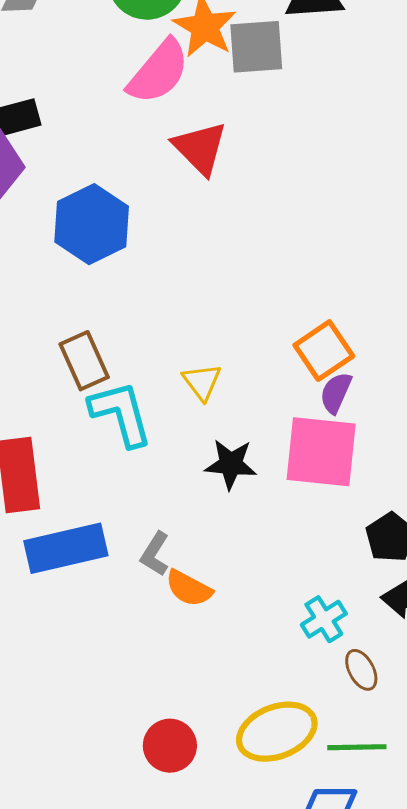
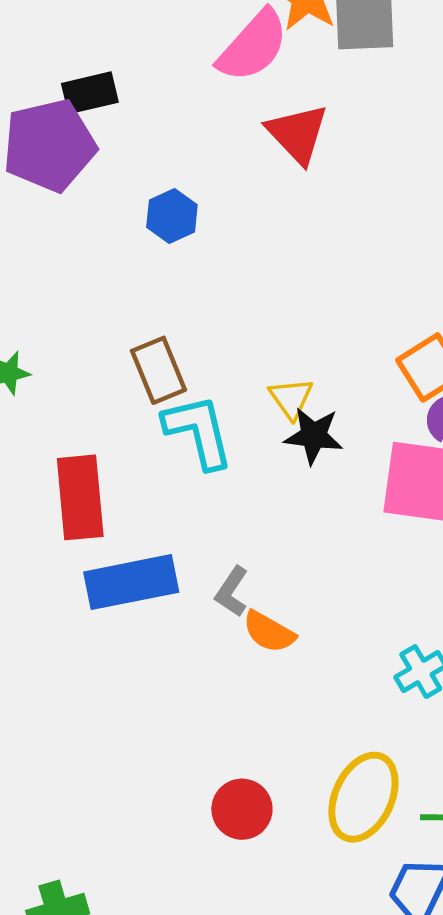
blue hexagon: (92, 224) -> (172, 216), size x0.6
black star: (231, 464) -> (314, 436), moved
yellow ellipse: (277, 732) -> (363, 797), turned -46

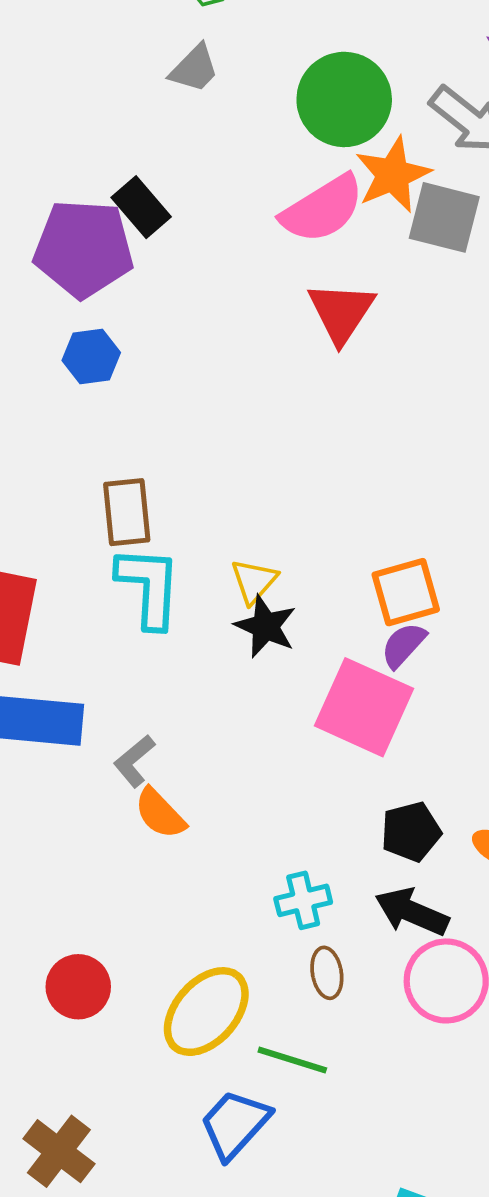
black rectangle: (90, 93) -> (141, 207), turned 46
blue hexagon: (172, 216) -> (91, 356), moved

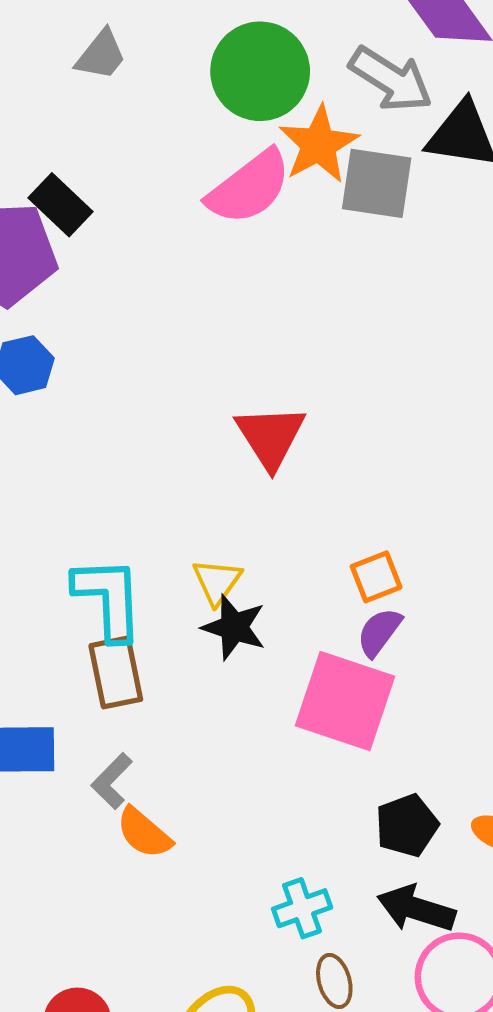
red triangle: (341, 312) -> (271, 437), moved
brown rectangle: (127, 512) -> (116, 672), moved
orange square: (406, 592) -> (376, 577), size x0.7

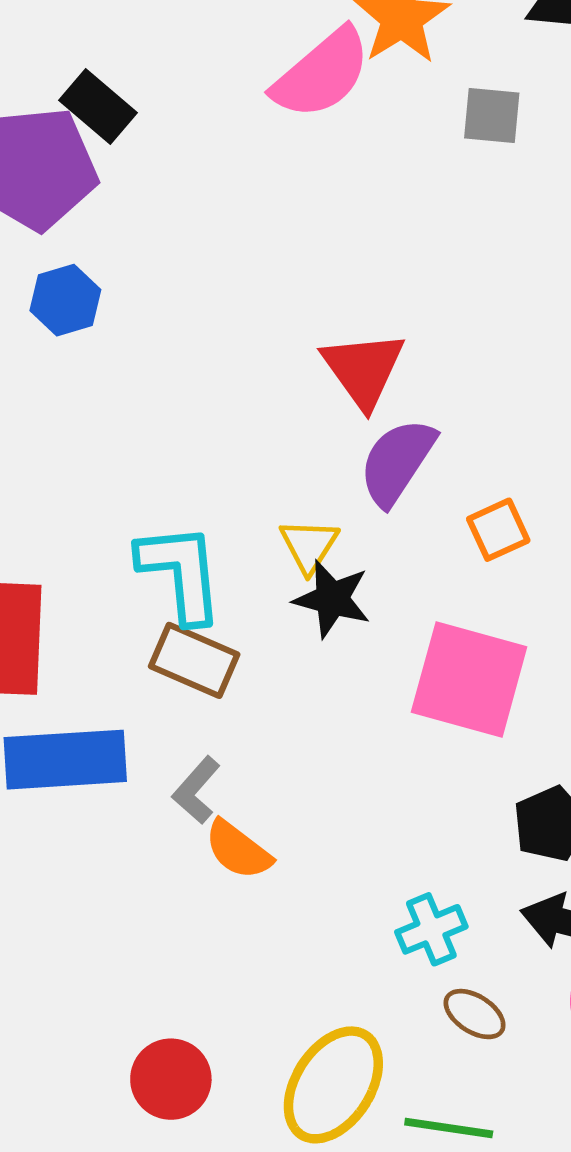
gray square: (377, 183) -> (492, 115), moved, size x0.7
purple semicircle: (379, 632) -> (397, 462), moved, size x1.5
brown rectangle: (116, 672) -> (194, 660), turned -52
brown ellipse: (334, 981) -> (475, 1014), turned -39

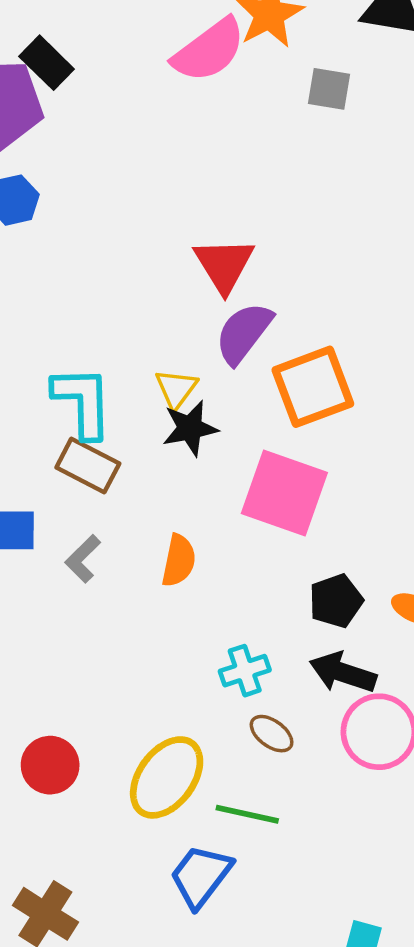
orange square: (498, 530) -> (313, 387), size x1.8
black star: (332, 599) -> (190, 428), turned -30
orange semicircle: (238, 850) -> (179, 561), moved, turned -120

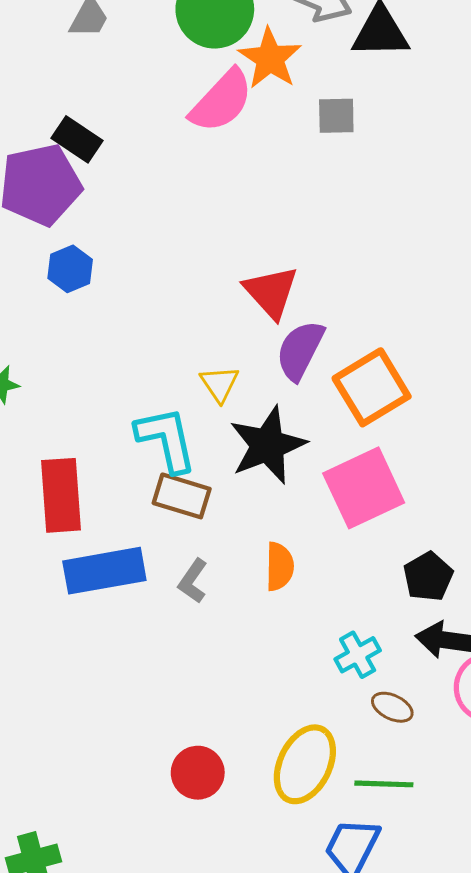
yellow triangle: (176, 389) -> (220, 384), moved
black star: (190, 428) -> (268, 445), size x1.5
pink square: (284, 493) -> (364, 488), turned -34

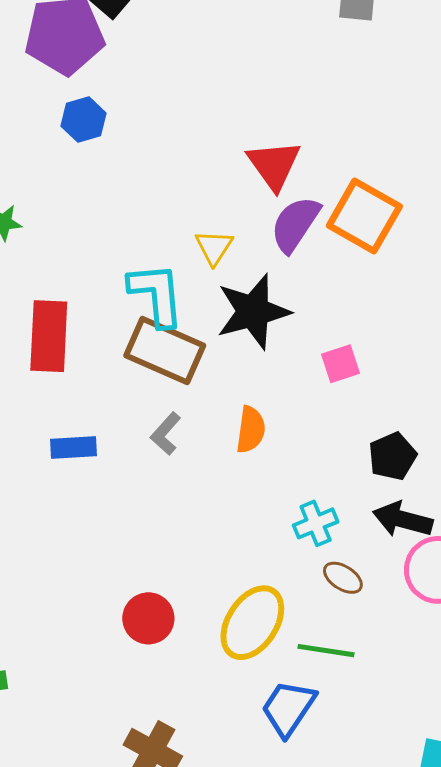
orange square: (372, 387) -> (364, 216), moved, turned -36
pink square: (364, 488) -> (341, 364), size x0.5
brown rectangle: (182, 496) -> (165, 351), size x1.4
blue rectangle: (104, 571) -> (73, 447), moved, size x0.6

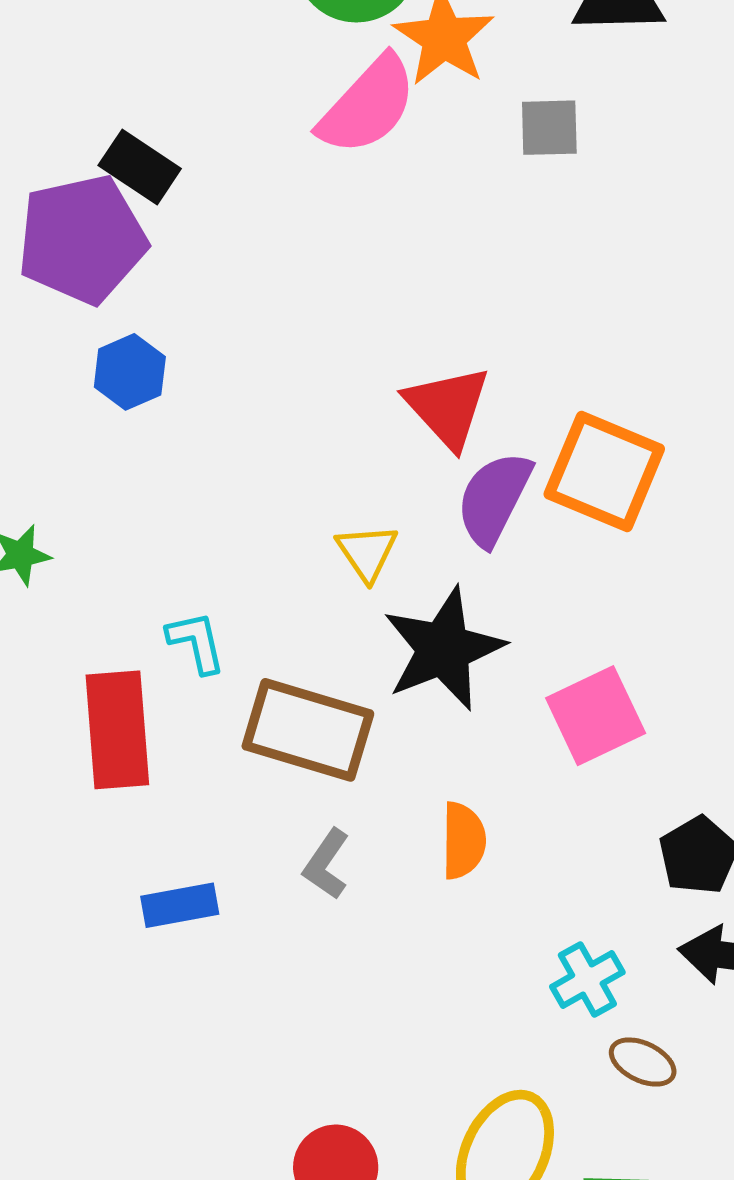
cyan L-shape: (156, 294) -> (196, 642), moved, size x0.6
pink square: (341, 364) -> (596, 716), size x1.5

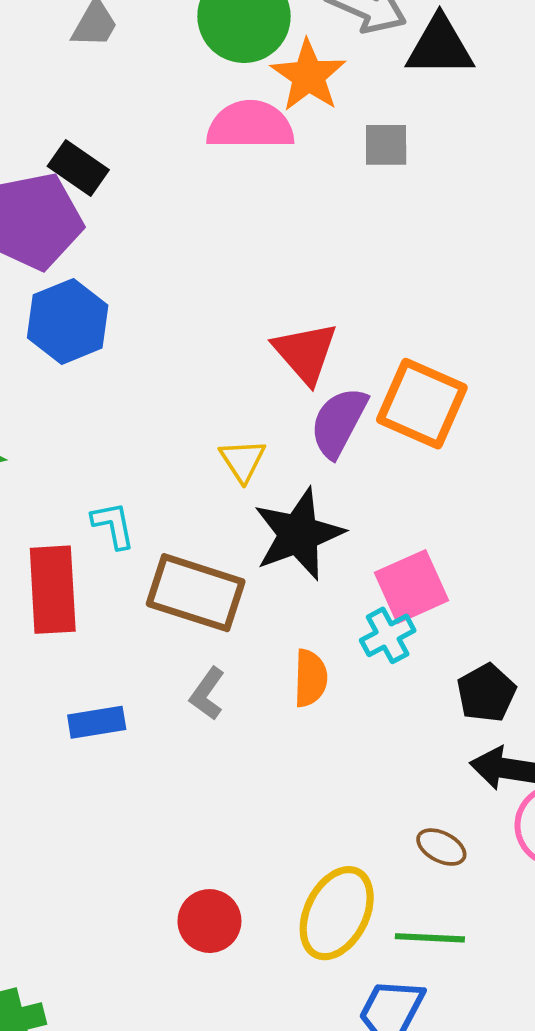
pink semicircle: (368, 105) -> (250, 125), turned -134
blue hexagon: (130, 372) -> (68, 321), size x1.5
cyan cross: (587, 979) -> (388, 635), moved

